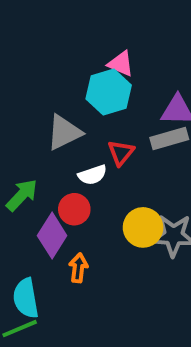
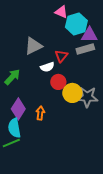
cyan hexagon: (109, 92) -> (76, 24), moved
red circle: (74, 209) -> (58, 82), moved
purple diamond: (52, 236) -> (18, 109), moved

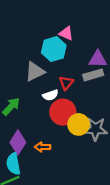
cyan hexagon: (76, 24) -> (54, 49), moved
red circle: (58, 82) -> (63, 112), size x1.5
orange arrow: (40, 113) -> (43, 147), turned -96

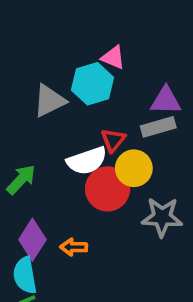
gray triangle: (35, 72) -> (49, 101), moved
white semicircle: (50, 95) -> (87, 161), size x1.5
yellow circle: (79, 124) -> (134, 168), moved

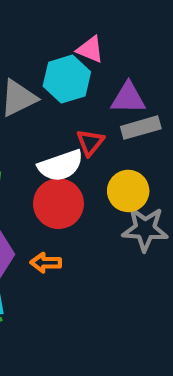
purple triangle: (166, 101) -> (128, 98), moved
yellow circle: (134, 168) -> (128, 191), moved
red circle: (108, 189) -> (58, 204), moved

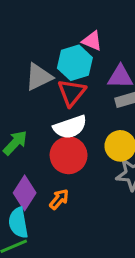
red triangle: (90, 142) -> (72, 93), moved, size x1.4
orange arrow: (46, 263) -> (59, 199), turned 130

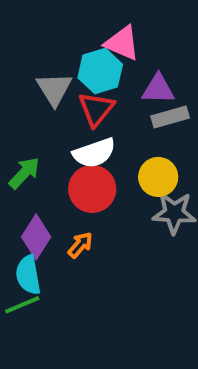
pink triangle: (92, 41) -> (122, 43), size x1.4
gray triangle: (39, 77) -> (54, 89), turned -36

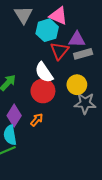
gray triangle: (54, 89) -> (23, 15), moved
red triangle: (96, 109) -> (59, 51), moved
white semicircle: (94, 153) -> (44, 72), turned 75

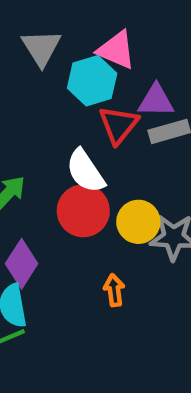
yellow circle: (77, 85) -> (138, 222), moved
orange arrow: (37, 120) -> (114, 290), moved, turned -48

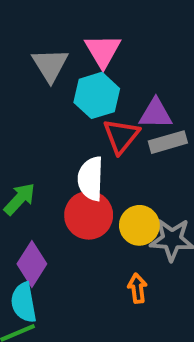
pink triangle: (116, 50) -> (103, 51), moved, turned 36
white semicircle: (85, 171) -> (91, 179), turned 36
orange arrow: (114, 290) -> (137, 288), moved

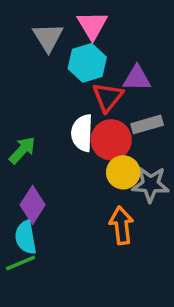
gray rectangle: (168, 142) -> (147, 124), moved
red circle: (89, 215) -> (111, 140), moved
orange arrow: (137, 288) -> (121, 225), size x1.5

